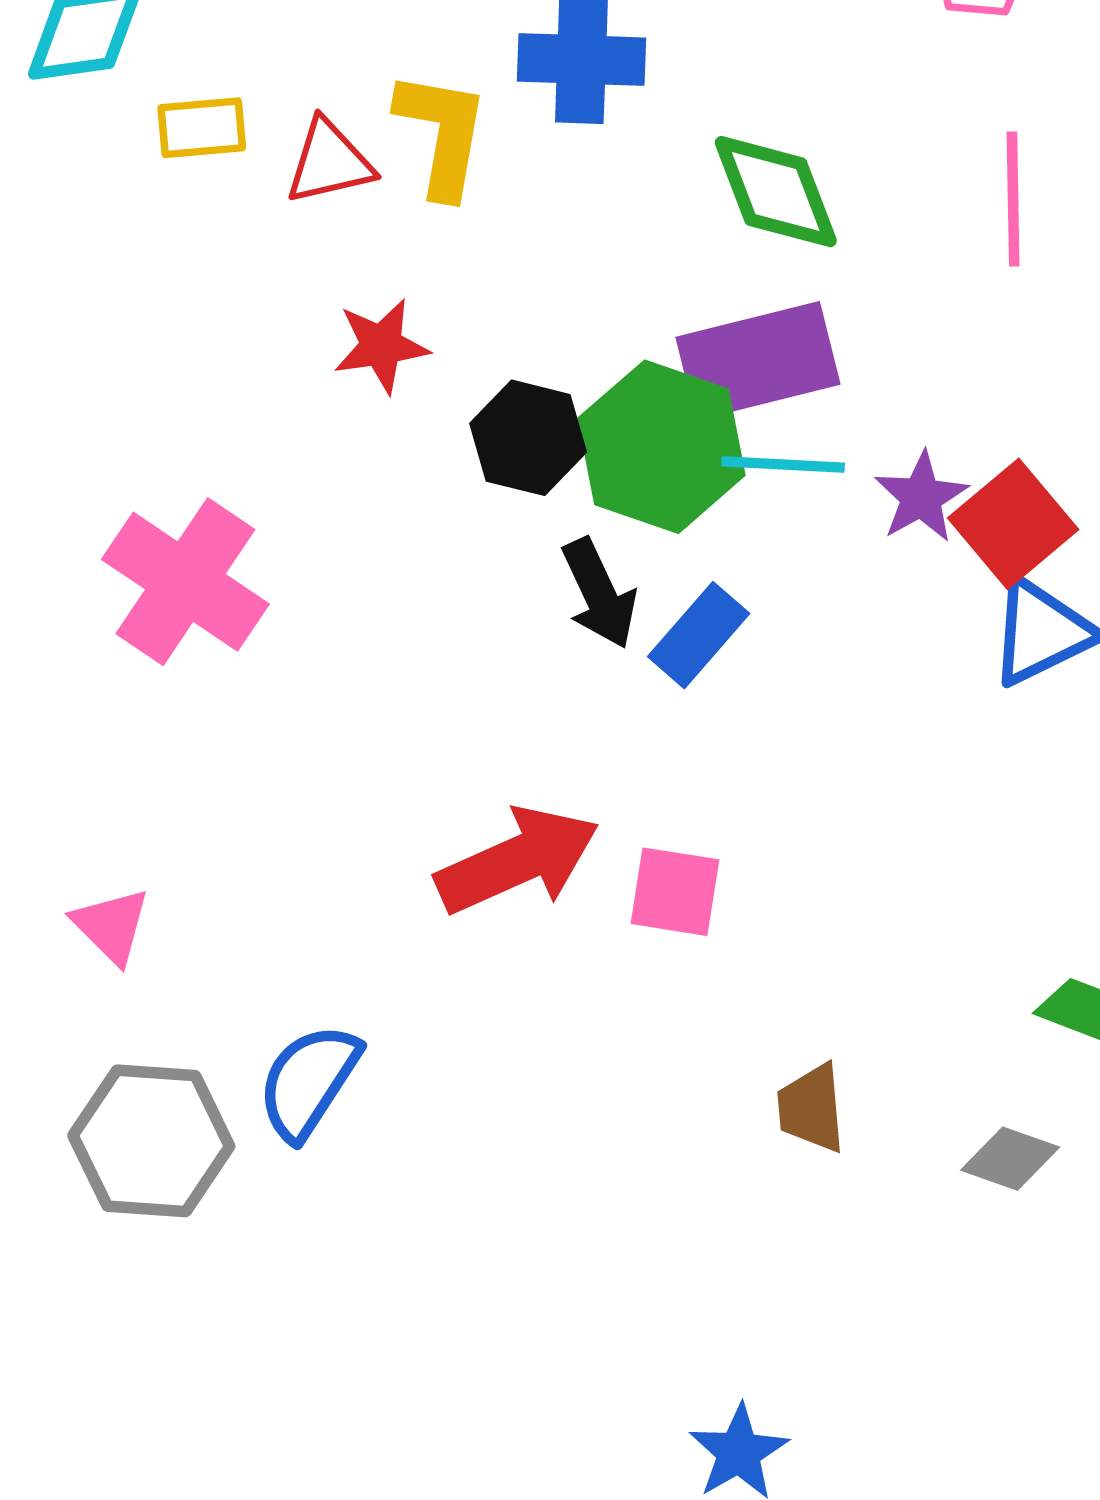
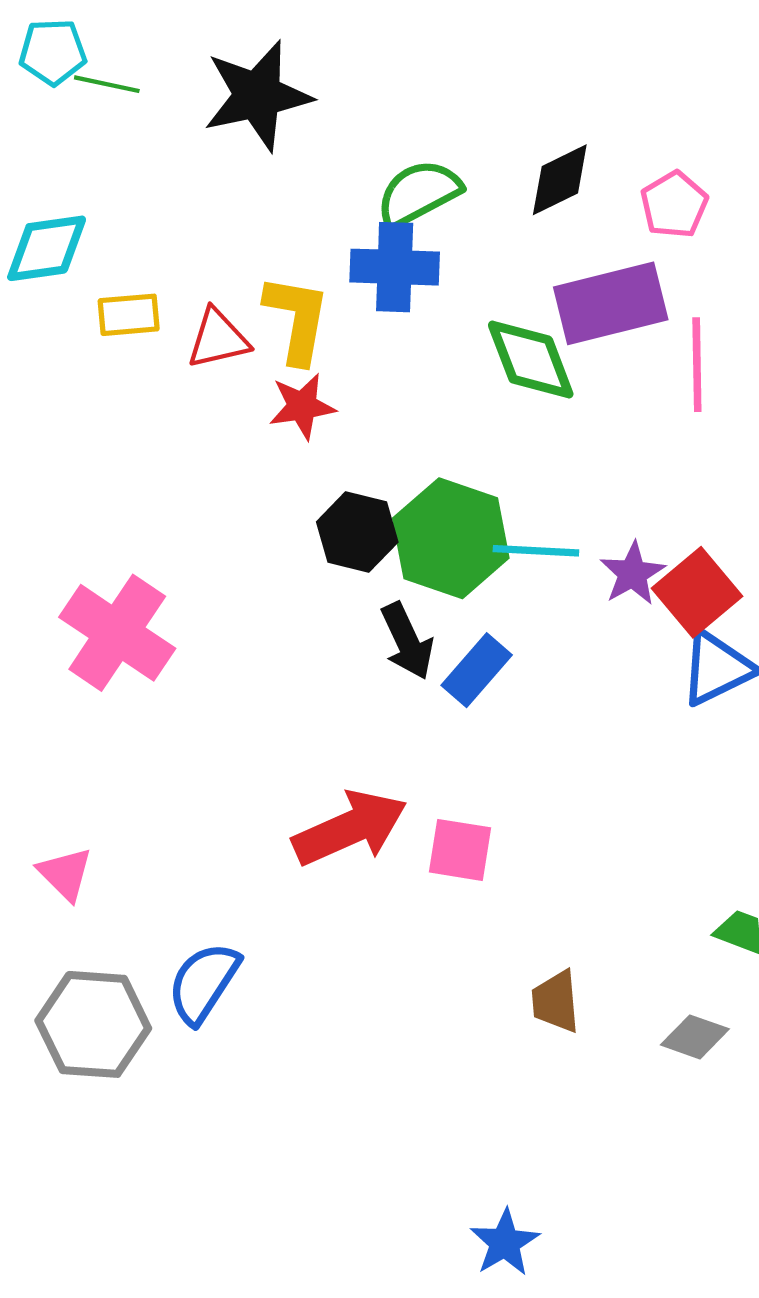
red star: (381, 346) -> (302, 406), moved
purple rectangle: (758, 361) -> (611, 303), moved

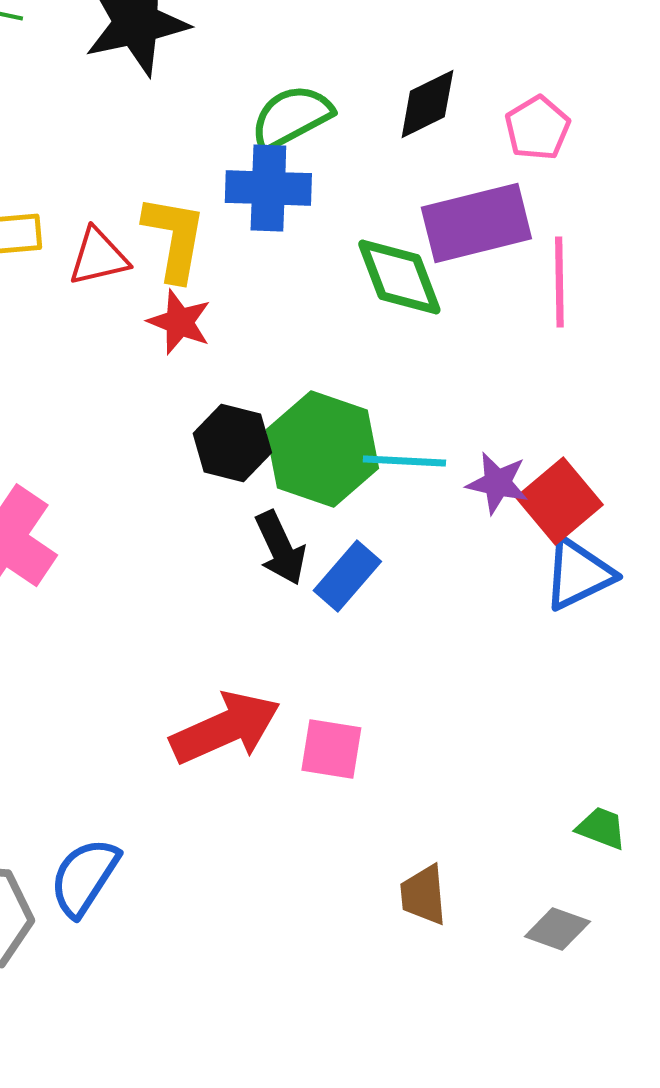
red star: (302, 406) -> (179, 322), turned 30
purple star: (633, 574) -> (497, 483), turned -30

